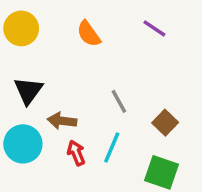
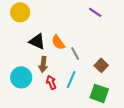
orange semicircle: (89, 34) -> (58, 42), moved
black triangle: (28, 91) -> (37, 41), moved, turned -42
brown arrow: (62, 121) -> (43, 64), turned -91

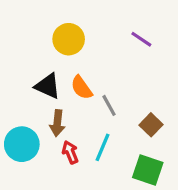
yellow circle: (20, 12) -> (69, 39), moved

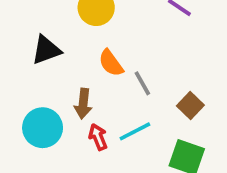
black triangle: (48, 86) -> (46, 50), moved, turned -44
cyan line: (103, 147) -> (135, 131), turned 40

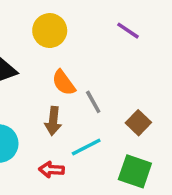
brown arrow: (83, 104) -> (53, 121), moved
red arrow: (98, 137) -> (51, 170), moved, turned -65

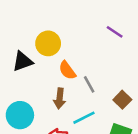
yellow circle: (50, 31) -> (48, 43), moved

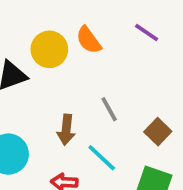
orange semicircle: (67, 70) -> (89, 40), moved
cyan line: (84, 118) -> (102, 158), turned 70

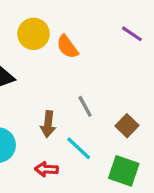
purple line: (147, 33) -> (132, 34), moved
yellow circle: (49, 49) -> (34, 34), moved

